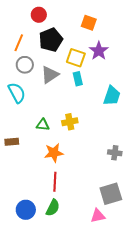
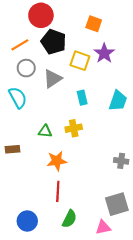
red circle: (39, 15) -> (41, 15), size x1.5
black pentagon: (51, 40) -> (54, 42), turned -30
orange line: (19, 43) -> (20, 45), turned 36
cyan rectangle: (78, 79) -> (82, 98), moved
green semicircle: (53, 208) -> (69, 219), moved

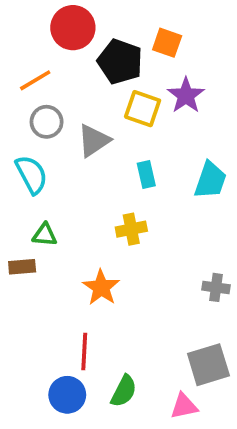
black pentagon: (54, 42) -> (120, 62), moved
green triangle: (45, 131) -> (45, 235), moved
orange star: (57, 161) -> (101, 287), turned -30
red line: (58, 191) -> (84, 351), moved
blue circle: (27, 221) -> (67, 395), moved

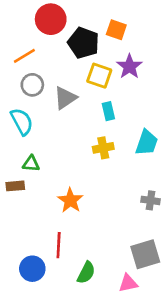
cyan rectangle: (146, 175) -> (108, 111), moved
cyan trapezoid: (210, 180) -> (147, 143), moved
yellow cross: (131, 229) -> (103, 148), moved
blue circle: (67, 395) -> (32, 269), moved

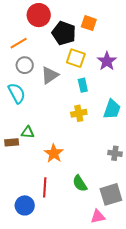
purple star: (129, 66) -> (107, 61), moved
green triangle: (31, 164) -> (28, 132), moved
green semicircle: (86, 273) -> (80, 183), moved, turned 120

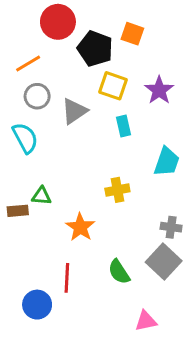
yellow cross: (79, 113) -> (117, 190), moved
gray square: (111, 194) -> (164, 261), moved, turned -30

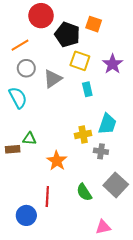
cyan trapezoid: (167, 162) -> (107, 124), moved
gray cross: (171, 227) -> (101, 151), moved

